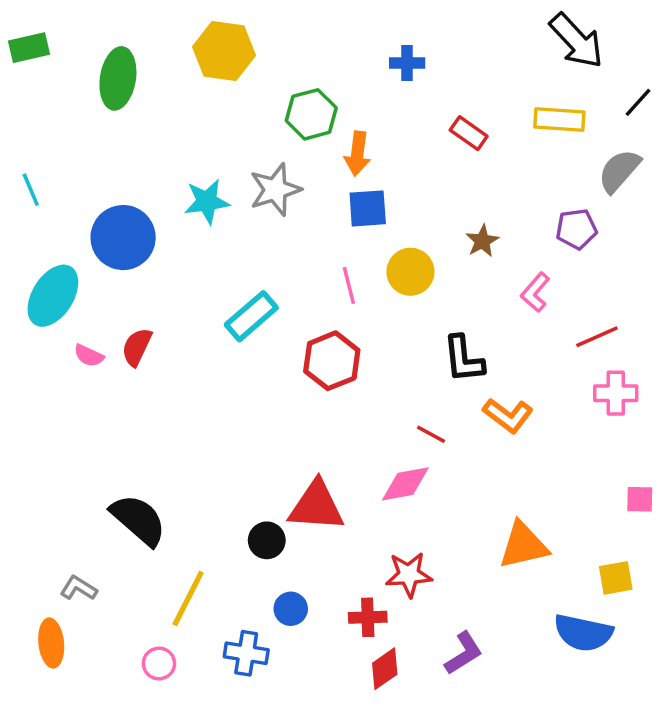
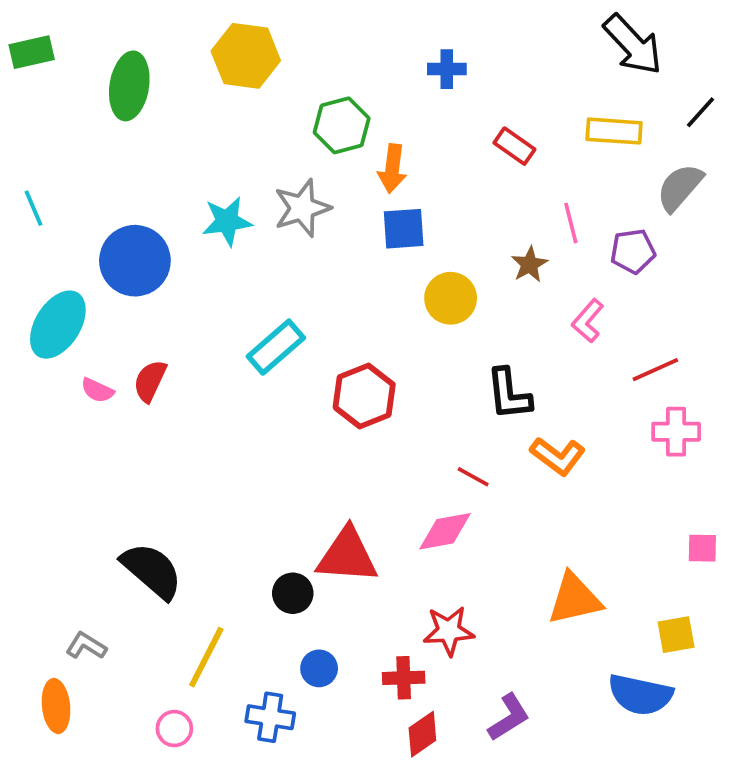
pink line: (349, 285) -> (571, 223), moved

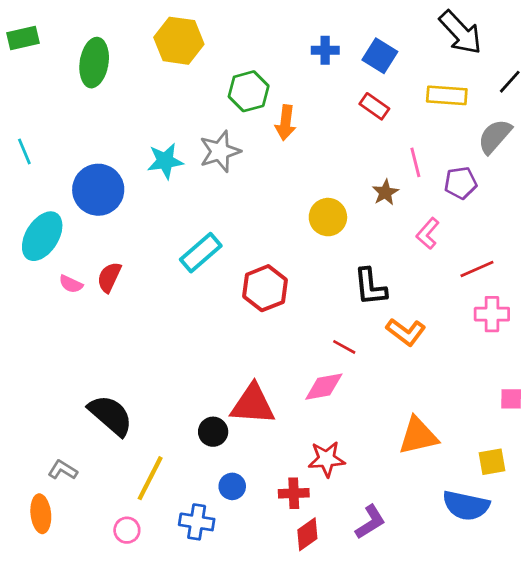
blue square: (404, 229) -> (380, 56), moved, turned 36

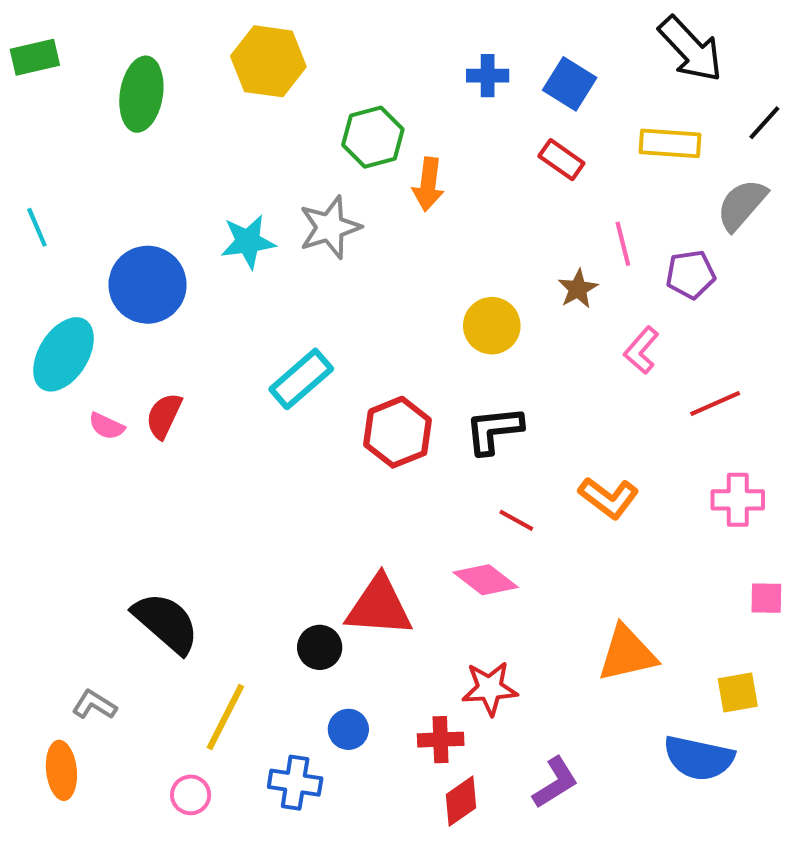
black L-shape: (370, 287) -> (494, 430), moved, turned 90
pink cross: (492, 314) -> (738, 500), moved
pink diamond: (324, 387) -> (486, 580), turned 48

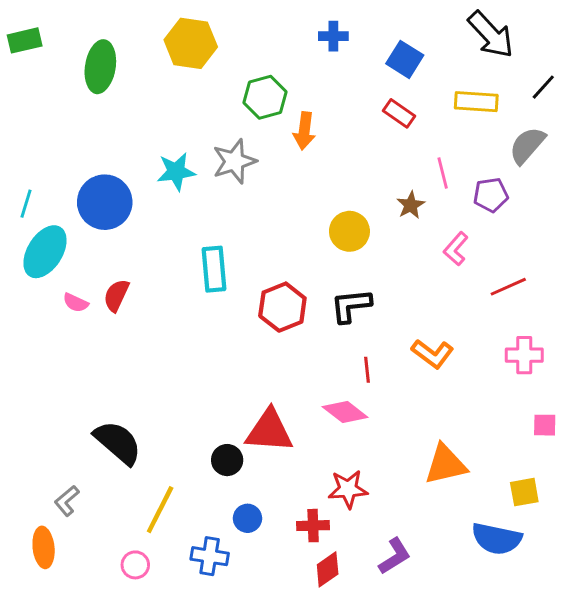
blue cross: (488, 76) -> (333, 36), moved
cyan line: (37, 227) -> (26, 204), moved, turned 40
cyan rectangle: (301, 379) -> (214, 269), turned -54
red line: (516, 520) -> (367, 370), turned 55
gray L-shape: (94, 705) -> (67, 501), turned -72

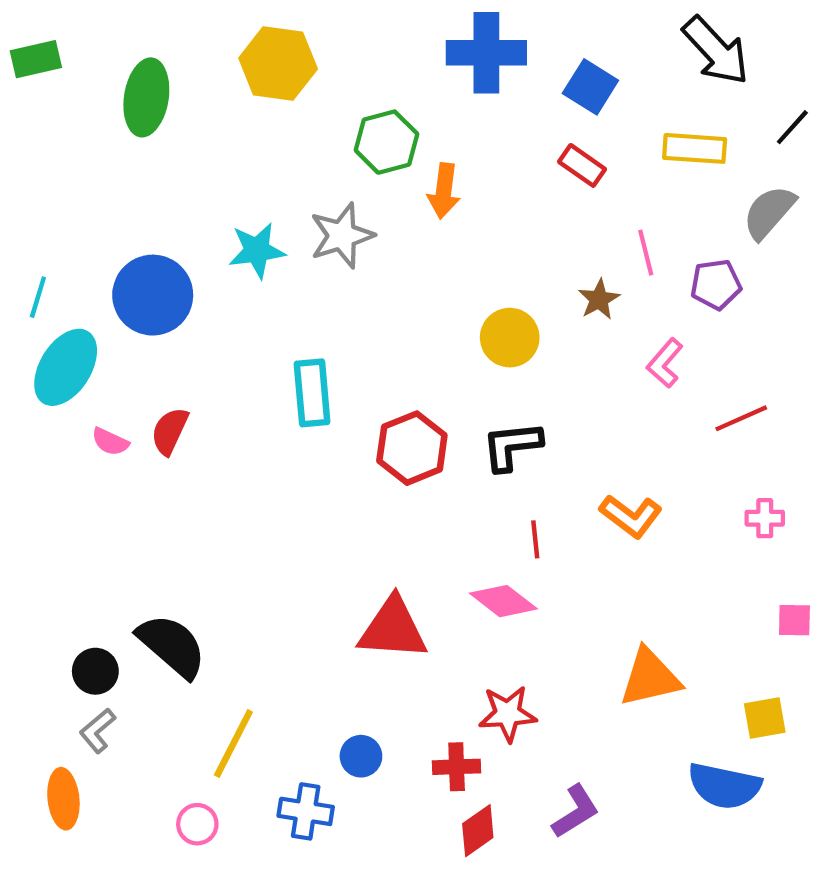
blue cross: (333, 36) -> (486, 53), size x1.8
pink cross: (524, 355) -> (765, 518), size x0.7
black circle: (227, 460) -> (95, 671), moved

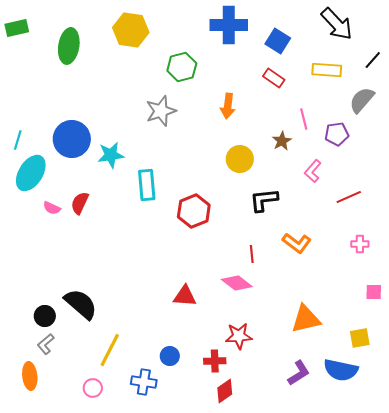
orange arrow: (444, 191) -> (228, 106), moved
cyan star: (257, 250) -> (111, 155), moved
black L-shape: (512, 446) -> (264, 200), moved
red triangle: (393, 629) -> (185, 296), size x0.7
purple L-shape: (576, 811) -> (299, 373), moved

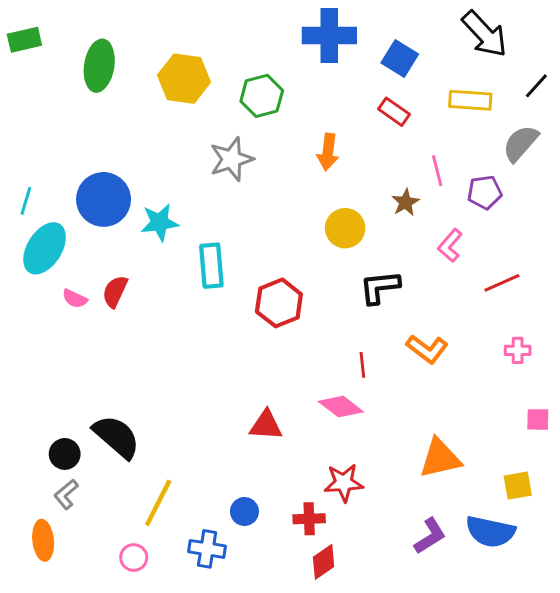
yellow hexagon: (131, 30) -> (184, 79), moved

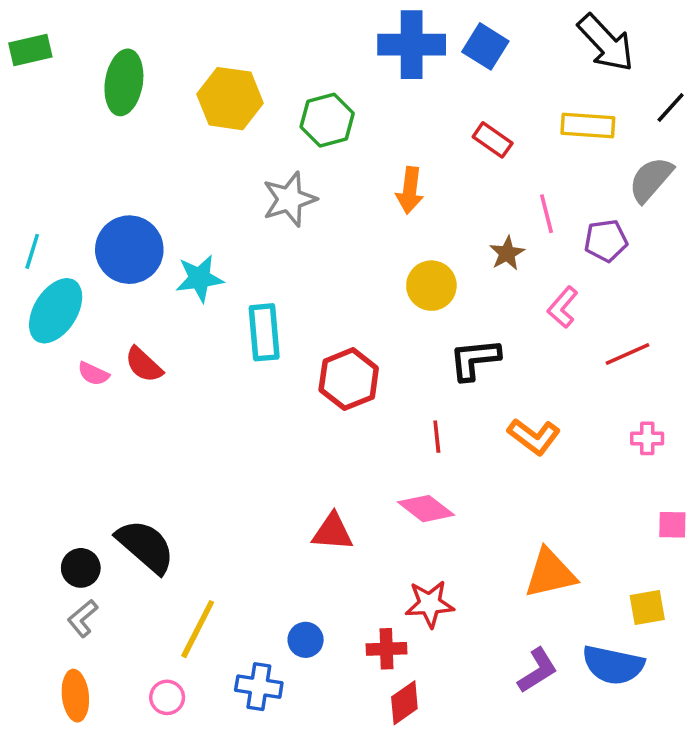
blue square: (400, 58) -> (485, 46), moved
red semicircle: (115, 291) -> (144, 365), turned -72
red line: (362, 365) -> (437, 437), moved
orange ellipse: (43, 540) -> (75, 696), moved

